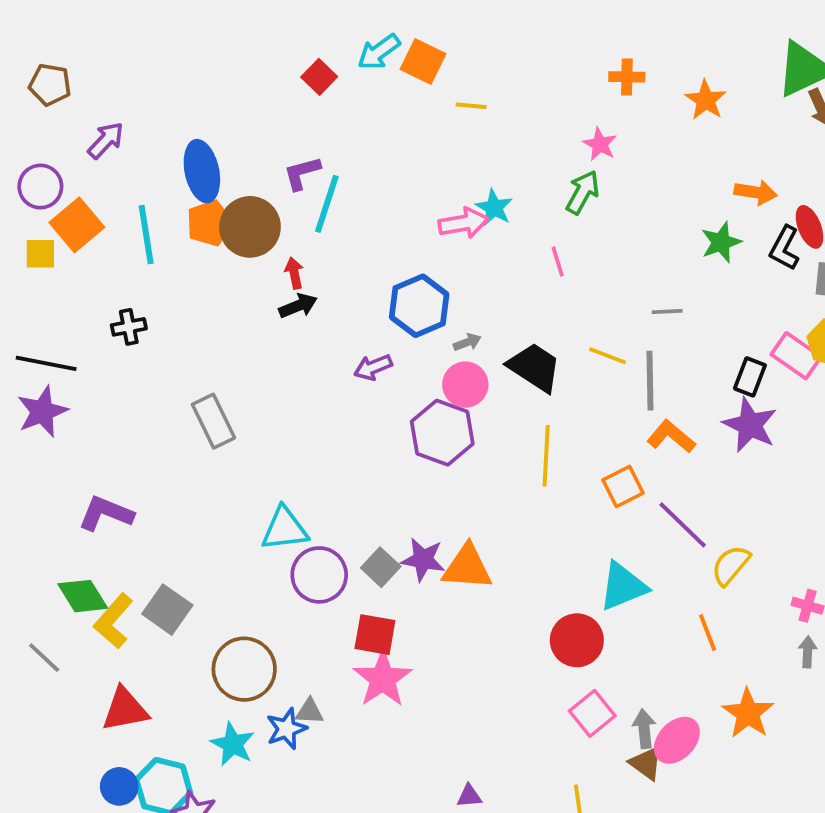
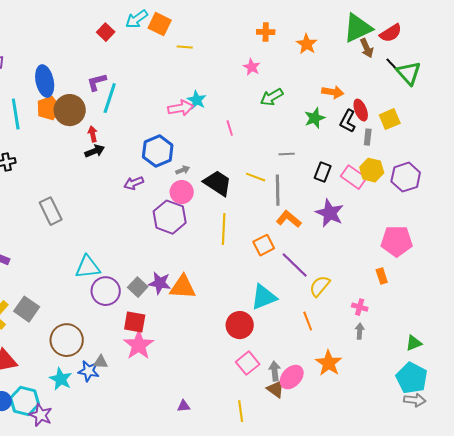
green arrow: (583, 192) -> (272, 97), moved, turned -150
black rectangle: (750, 377) -> (323, 172), moved
blue star: (286, 729) -> (89, 371), turned 30

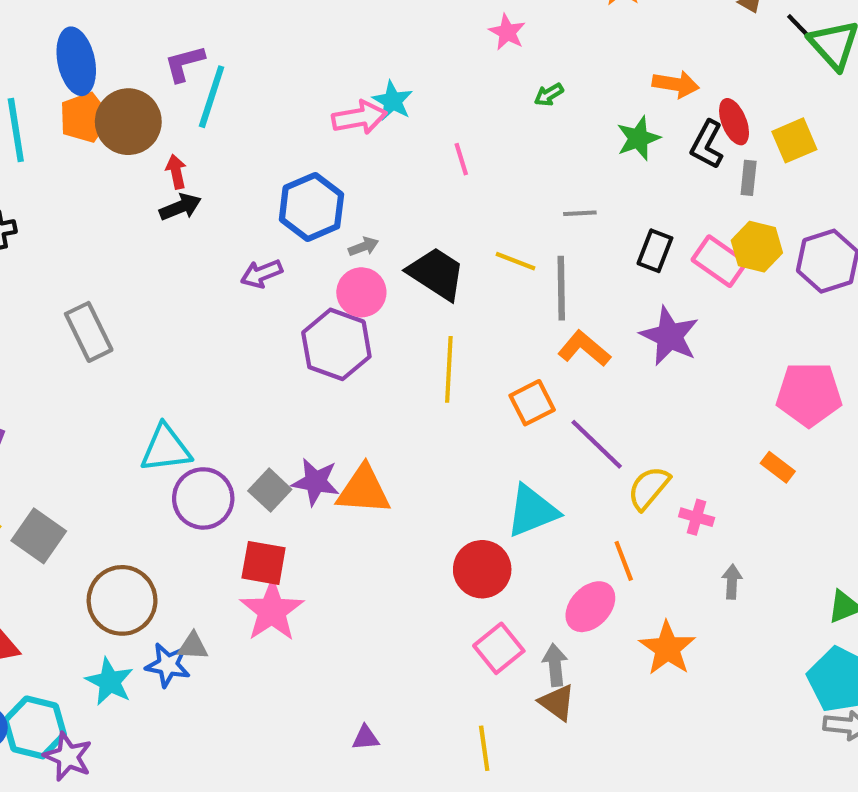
green arrow: (272, 97) -> (549, 95), size x0.6
orange rectangle: (382, 276) -> (778, 467), turned -35
pink cross: (360, 307) -> (697, 517), moved
pink ellipse: (292, 377) -> (590, 607), moved

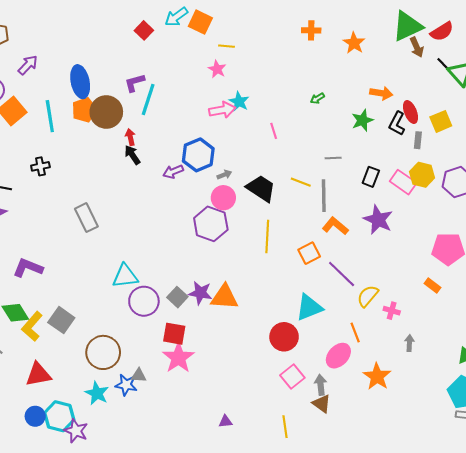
pink star: (507, 32) -> (217, 69), moved
black arrow: (180, 207) -> (132, 155), turned -102
purple arrow: (261, 274) -> (173, 172), moved

